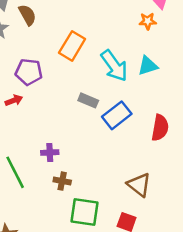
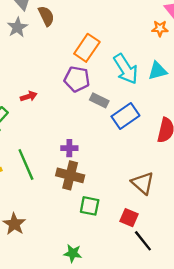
purple pentagon: (29, 72) -> (77, 79), moved
purple cross: (50, 153) -> (69, 148), moved
brown cross: (62, 181) -> (70, 175), size x1.6
green square: (84, 212) -> (90, 206), size x0.7

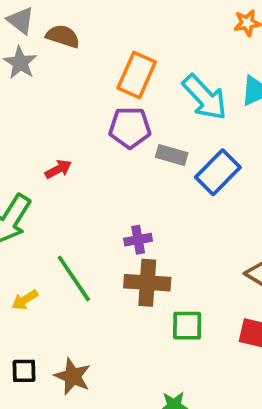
brown semicircle: (46, 16) -> (63, 36), turned -36

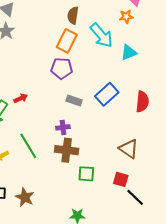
brown semicircle: (63, 36) -> (73, 15), moved, turned -102
cyan arrow: (205, 97) -> (101, 35), moved
gray rectangle: (172, 155) -> (74, 101), moved
red arrow: (58, 169) -> (21, 98), moved

